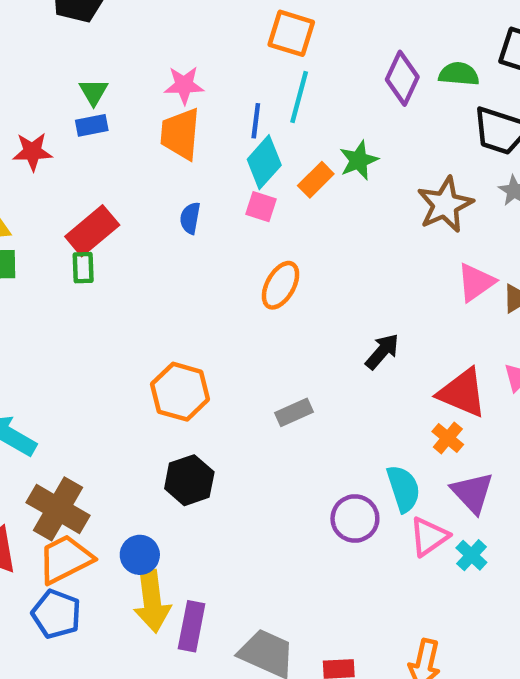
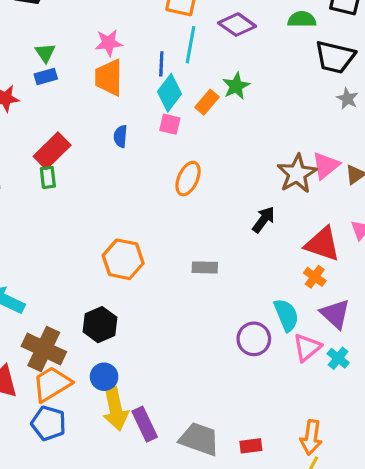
purple diamond: (402, 78) -> (237, 25), moved, turned -75
brown star: (445, 205) -> (297, 174), moved
gray rectangle: (294, 412) -> (205, 267), turned 30
black hexagon: (189, 480) -> (100, 325), moved
purple rectangle: (192, 626) -> (145, 424), turned -32

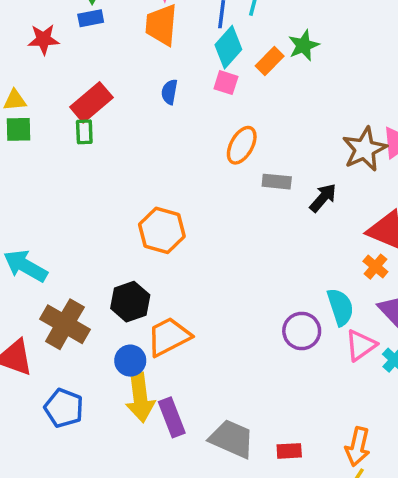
gray rectangle: (205, 267) -> (277, 182), moved
orange trapezoid: (52, 384) -> (169, 337), moved

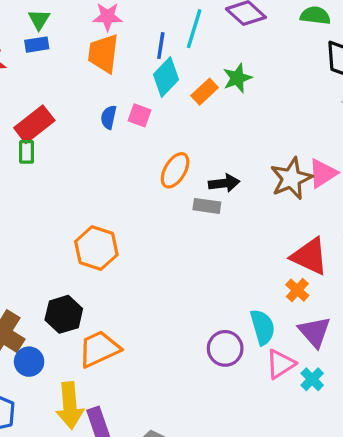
pink square: (226, 83) -> (140, 115), moved
black arrow: (323, 198) -> (224, 183), moved, turned 40
blue circle: (130, 361) -> (29, 362), moved

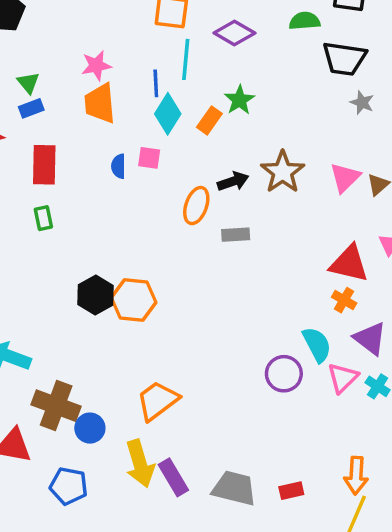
red rectangle: (34, 124) -> (44, 165), moved, turned -39
brown star: (291, 178) -> (283, 172), moved
black arrow: (224, 183) -> (233, 181), moved
black hexagon: (64, 314) -> (95, 295), moved

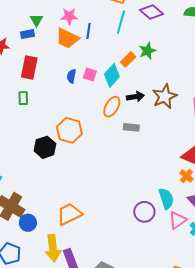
green triangle: (28, 83) -> (36, 20), moved
blue line: (156, 83) -> (88, 31), moved
orange trapezoid: (100, 103) -> (67, 38), turned -70
cyan diamond: (168, 114) -> (112, 75), moved
orange hexagon: (134, 300) -> (69, 130), moved

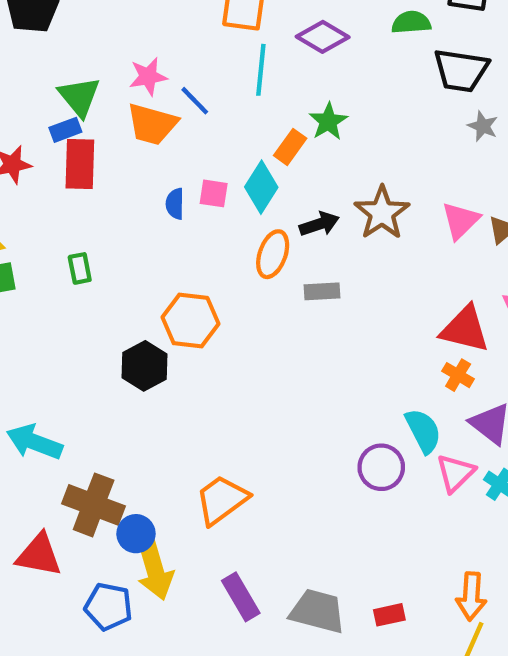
green triangle: (36, 20) -> (79, 97), size x1.5
blue line: (88, 31) -> (195, 101), turned -42
red rectangle: (29, 68) -> (80, 164), moved
yellow arrow: (53, 248) -> (155, 570), moved

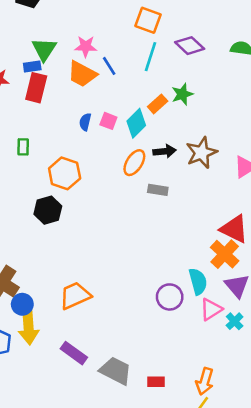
orange hexagon: (191, 321) -> (65, 173), moved
orange cross: (458, 375) -> (225, 254), size x1.6
purple rectangle: (241, 597) -> (74, 353), turned -36

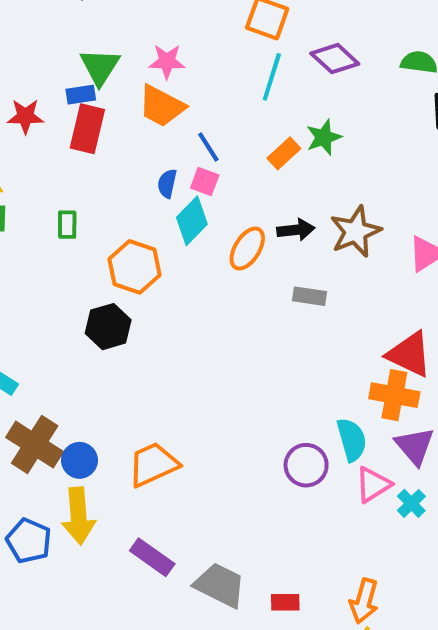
blue line: (109, 66) -> (208, 147), moved
cyan diamond: (136, 123) -> (192, 221), moved
gray rectangle: (158, 190) -> (310, 296), moved
orange cross: (225, 254) -> (394, 395), turned -32
blue circle: (22, 304) -> (79, 460), moved

